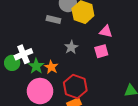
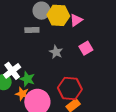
pink triangle: (106, 31) -> (76, 20), moved, turned -32
orange star: (51, 67) -> (22, 94), moved

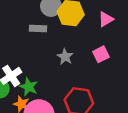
pink triangle: (76, 20) -> (106, 19), moved

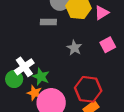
pink triangle: (106, 19) -> (102, 13), moved

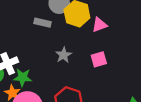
green star: (41, 77) -> (23, 77), turned -30

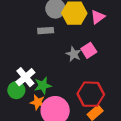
pink square: (99, 59) -> (89, 50), moved

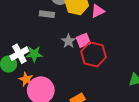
green star: (43, 86) -> (34, 54), moved
red hexagon: (91, 94) -> (94, 54), moved

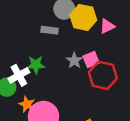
green star: (34, 54) -> (36, 65), moved

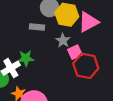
pink triangle: (107, 26) -> (88, 22), size x1.5
gray star: (74, 61) -> (63, 40), moved

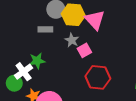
pink triangle: (88, 22) -> (95, 20), turned -40
red hexagon: (86, 66) -> (98, 77), moved

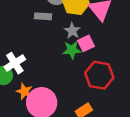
green star: (37, 61) -> (72, 50), moved

